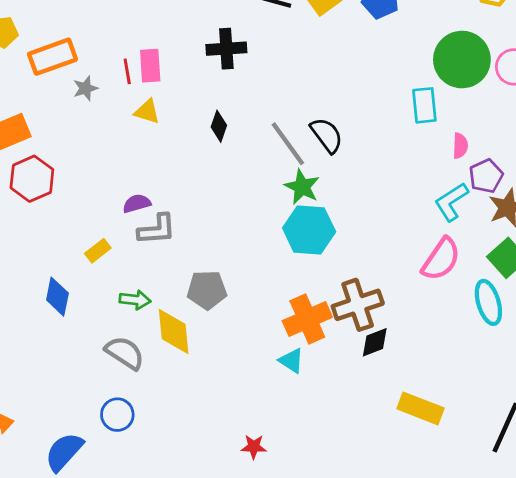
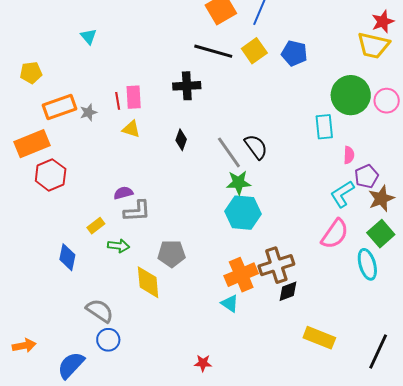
orange rectangle: (52, 57) -> (60, 107), moved
green star: (302, 187) -> (238, 183), turned -30
green arrow: (135, 300) -> (119, 246), moved
gray semicircle: (125, 353) -> (100, 311), moved

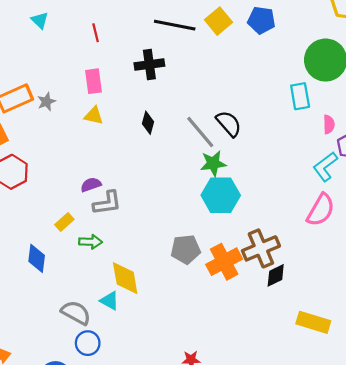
red line: (118, 101) -> (96, 33), moved
gray pentagon: (171, 254) -> (186, 249), moved
cyan triangle: (230, 303) -> (110, 301), moved

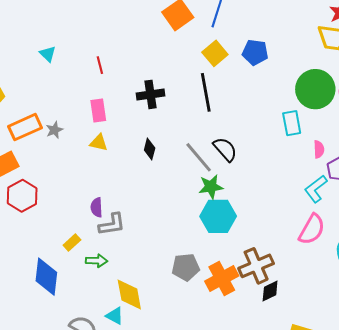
black line: (175, 25) -> (206, 92), moved, turned 69
purple semicircle: (91, 185) -> (97, 207), turned -72
blue diamond: (37, 258) -> (46, 277), size x1.4

